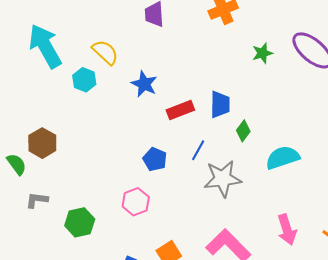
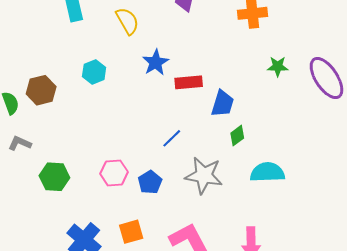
cyan hexagon: (84, 80) -> (94, 72), moved
red rectangle: (180, 110) -> (189, 82), moved
blue line: (198, 150) -> (172, 138), moved
blue pentagon: (155, 159) -> (150, 182), moved

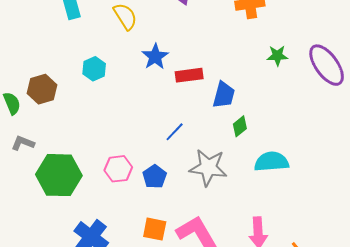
green hexagon: (54, 177) -> (59, 175), size x1.5
orange square: (131, 232) -> (155, 229), moved, turned 30

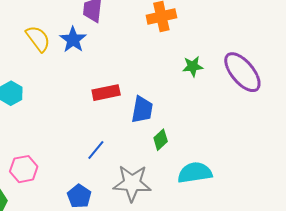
blue star: (155, 57) -> (73, 40), moved
pink hexagon: (118, 169) -> (24, 169), moved

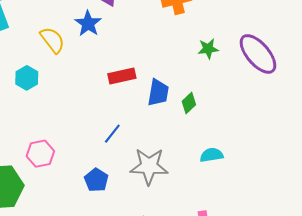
yellow semicircle: (38, 39) -> (52, 40), moved
green diamond: (161, 140) -> (189, 103), moved
cyan semicircle: (195, 173) -> (212, 155), size x0.7

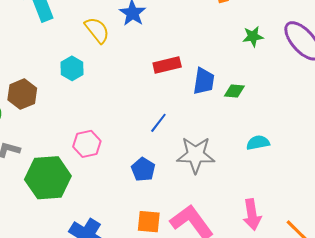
green diamond: (189, 103) -> (234, 91), turned 50

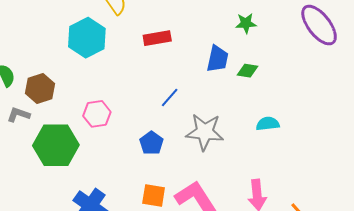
green star: (253, 36) -> (246, 23), moved
red rectangle: (167, 65) -> (157, 38), moved
cyan hexagon: (72, 68) -> (87, 38), size x1.6
brown hexagon: (22, 94) -> (40, 89), moved

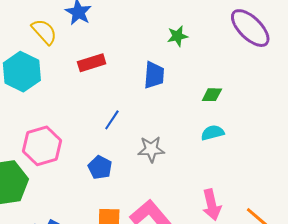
green diamond: (248, 71) -> (212, 95), moved
pink hexagon: (97, 114) -> (42, 146), size x1.4
gray star: (205, 132) -> (151, 149), size x0.7

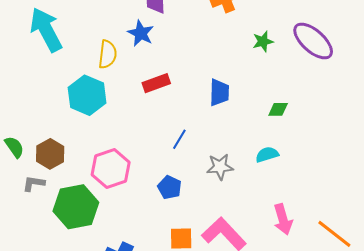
yellow semicircle: (44, 32) -> (107, 54), turned 52
green star: (177, 36) -> (263, 41), moved
cyan semicircle: (213, 133) -> (267, 155), moved

